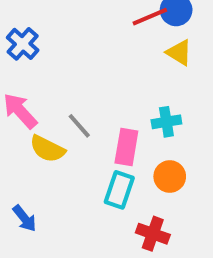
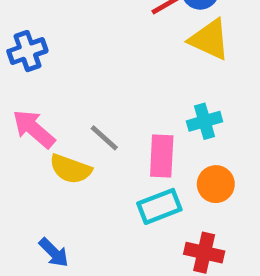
blue cross: (23, 44) -> (27, 51), turned 36
yellow triangle: (179, 53) -> (210, 39), size x1.4
cyan rectangle: (119, 190) -> (159, 206), turned 57

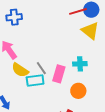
gray line: (104, 138) -> (41, 68), moved
cyan rectangle: (159, 206) -> (35, 81), moved

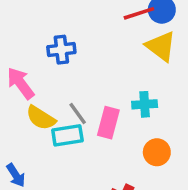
blue cross: (14, 17) -> (61, 50), moved
orange circle: (78, 91) -> (157, 152), moved

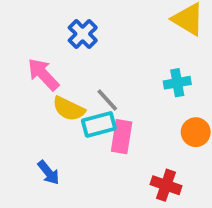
blue cross: (61, 50) -> (83, 34), turned -32
pink rectangle: (108, 123) -> (122, 137), moved

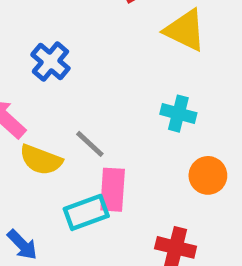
cyan cross: (177, 83) -> (178, 114), turned 30
cyan rectangle: (99, 124) -> (86, 212), moved

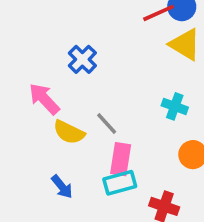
cyan rectangle: (86, 212) -> (120, 183), moved
blue arrow: (22, 245) -> (62, 187), moved

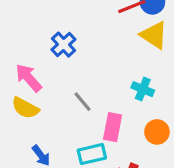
yellow semicircle: (69, 132) -> (25, 108), moved
pink rectangle: (121, 159) -> (113, 127), moved

